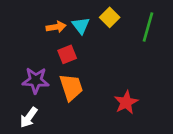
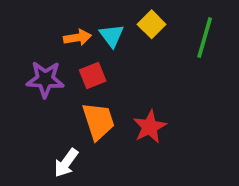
purple star: (36, 80) -> (45, 79), moved
red star: (126, 102) -> (150, 127), moved
white arrow: (29, 117) -> (66, 163), moved

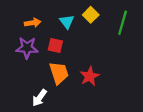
orange arrow: (77, 38) -> (33, 23), moved
red square: (93, 76) -> (55, 46), turned 35

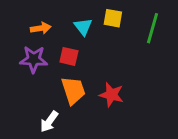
yellow square: (91, 15) -> (113, 18), turned -35
red star: (90, 76) -> (111, 95), turned -30

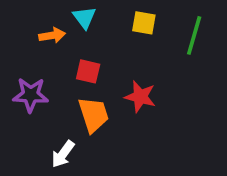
cyan triangle: (83, 27) -> (84, 18), moved
purple star: (34, 59) -> (31, 95), moved
red star: (111, 95) -> (140, 97), moved

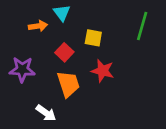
yellow square: (144, 23) -> (93, 38), moved
red square: (88, 71) -> (64, 52), turned 30
white arrow: (63, 154) -> (46, 113), turned -90

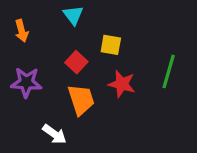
orange arrow: (38, 26) -> (22, 31), moved, turned 84
green line: (142, 26) -> (169, 71), moved

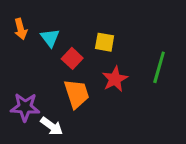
cyan triangle: (73, 15) -> (50, 38), moved
purple star: (26, 82) -> (25, 107), moved
red star: (122, 84) -> (115, 79), turned 30

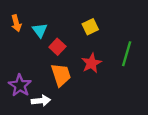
yellow square: (105, 42) -> (90, 27), moved, turned -35
purple star: (25, 107) -> (20, 85), turned 30
white arrow: (52, 126) -> (41, 101), turned -42

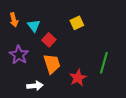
green line: (127, 54) -> (104, 63), moved
red star: (91, 63) -> (78, 78), moved
purple star: (20, 85) -> (19, 55), moved

